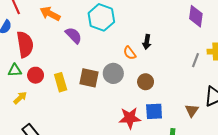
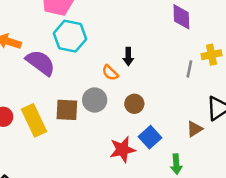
purple semicircle: (74, 35) -> (41, 63), size x1.4
yellow rectangle: (61, 82) -> (34, 120), size x1.4
brown triangle: (192, 110) -> (194, 129), turned 32
blue square: (154, 111) -> (150, 137), turned -30

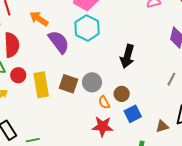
black arrow: (128, 56) -> (127, 56), size x1.6
orange semicircle: (110, 73) -> (104, 102), moved
blue square: (150, 137) -> (133, 114), moved

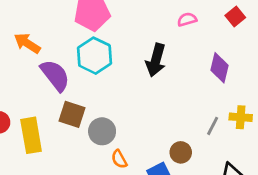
black arrow: (127, 56) -> (156, 60), moved
brown square: (69, 84) -> (72, 114), moved
brown circle: (122, 94) -> (181, 152), moved

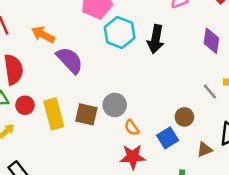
cyan hexagon: (94, 56) -> (120, 32), moved
brown square: (72, 114) -> (86, 114), moved
gray line: (213, 126) -> (210, 92), turned -63

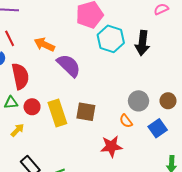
gray circle: (115, 105) -> (139, 101), moved
brown circle: (184, 117) -> (168, 101), moved
red star: (133, 157) -> (111, 146), moved

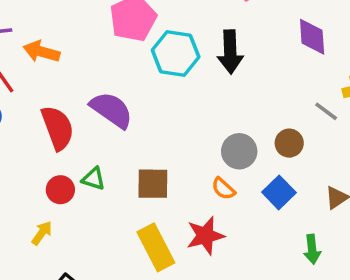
orange arrow: (44, 44) -> (41, 52), moved
red semicircle: (20, 76) -> (58, 128), moved
green triangle: (11, 103) -> (93, 179), moved, turned 32
yellow rectangle: (57, 113) -> (156, 247), moved

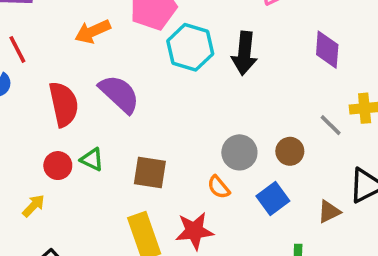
orange arrow: (41, 52) -> (93, 31), moved, turned -48

